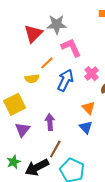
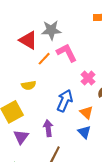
red triangle: (33, 34) -> (28, 40), turned -42
orange line: (47, 63) -> (44, 59), moved
blue arrow: (65, 80) -> (65, 101), moved

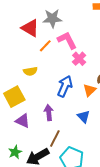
pink cross: (88, 78) -> (79, 59), moved
orange triangle: (86, 112) -> (90, 90), moved, turned 32
purple triangle: (21, 137) -> (23, 121), turned -42

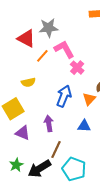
blue triangle: (84, 117) -> (84, 126), turned -40

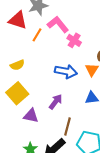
yellow semicircle: (28, 82) -> (17, 65), moved
blue arrow: (64, 96) -> (66, 71), turned 90
purple arrow: (49, 124) -> (56, 102), turned 56

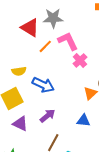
blue arrow: (66, 71) -> (43, 85), moved

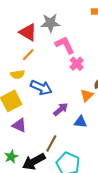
orange line: (45, 46) -> (28, 55), moved
purple arrow: (47, 116) -> (61, 109), moved

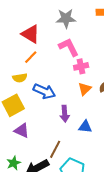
gray star: (50, 23) -> (66, 18), moved
pink cross: (77, 64) -> (81, 66), turned 32
orange triangle: (87, 95) -> (85, 89), moved
purple arrow: (61, 109) -> (65, 114), turned 126

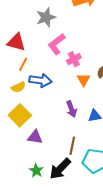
pink L-shape: (69, 47) -> (57, 44), turned -85
blue arrow: (44, 91) -> (40, 80), moved

